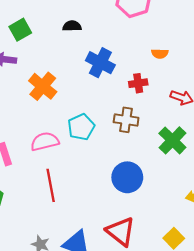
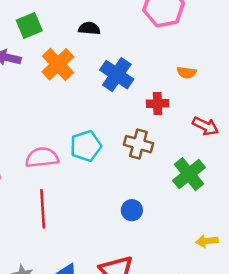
orange cross: (43, 86) -> (58, 64), moved
blue circle: (127, 177) -> (132, 210), size x0.6

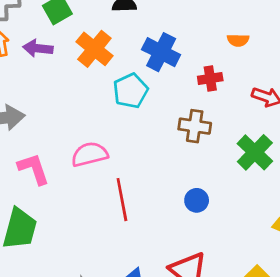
cyan pentagon: (86, 146) -> (131, 91), moved
red line: (43, 209) -> (122, 200), moved

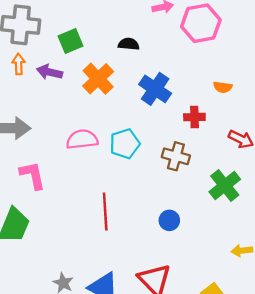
cyan pentagon: (131, 91) -> (125, 144), moved
pink semicircle: (90, 154) -> (82, 139), moved

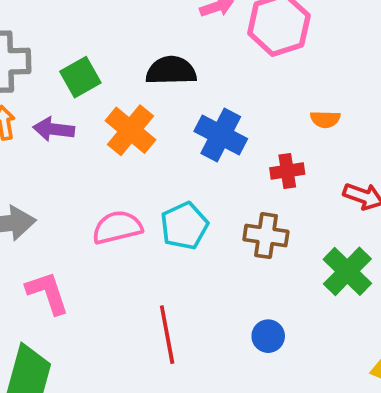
black semicircle: (129, 44) -> (171, 71), size x1.5

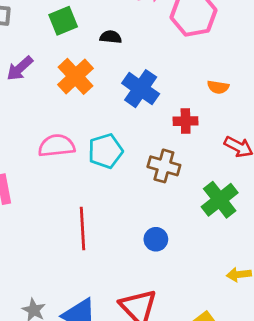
black semicircle: (171, 71) -> (111, 37), size x0.6
green square: (80, 77) -> (63, 21), moved
purple arrow: (54, 129) -> (20, 68), turned -56

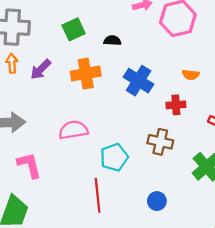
orange cross: (75, 76) -> (86, 74), turned 36
orange semicircle: (218, 87) -> (191, 75), moved
cyan pentagon: (105, 151) -> (114, 157), moved

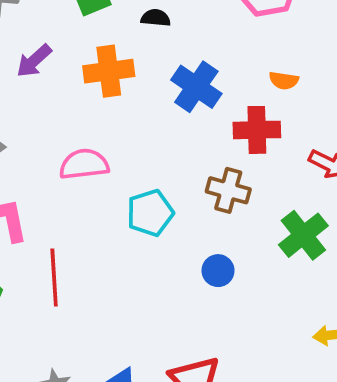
red cross: (176, 105) -> (257, 130), size x1.4
red line: (98, 195) -> (54, 277), moved
blue circle: (157, 201) -> (218, 271), moved

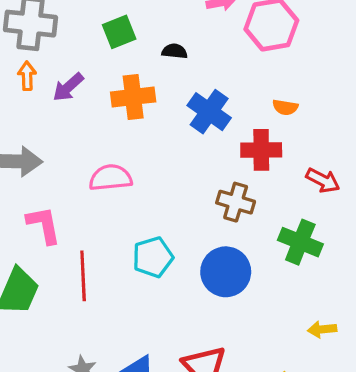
cyan pentagon: (150, 213) -> (153, 257), moved
green cross: (303, 235) -> (300, 242), turned -30
blue circle: (218, 271) -> (226, 272), size x1.8

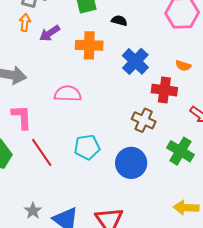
red line: (83, 276) -> (42, 152), turned -40
yellow arrow: (322, 329) -> (186, 208), size x1.4

